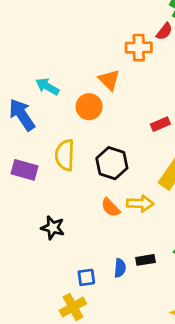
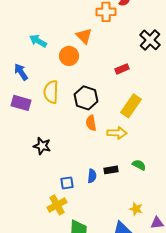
blue arrow: (22, 115) -> (21, 72), moved, size x0.7
yellow arrow: (140, 203) -> (117, 133), moved
orange semicircle: (111, 207) -> (91, 123), moved, turned 35

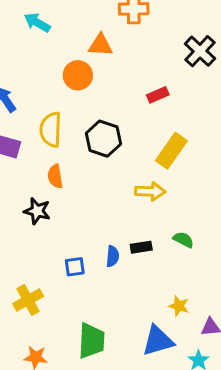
orange triangle: (84, 36) -> (100, 45), turned -42
cyan arrow: (38, 41) -> (37, 23), moved
orange semicircle: (91, 123) -> (55, 176), moved
yellow cross: (57, 205) -> (28, 300), moved

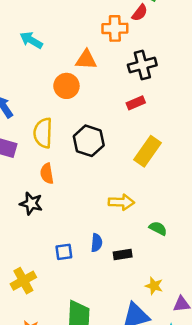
black cross: (200, 51) -> (142, 65), moved, turned 32
yellow arrow: (150, 191) -> (121, 202), moved
black rectangle: (141, 247) -> (123, 254), moved

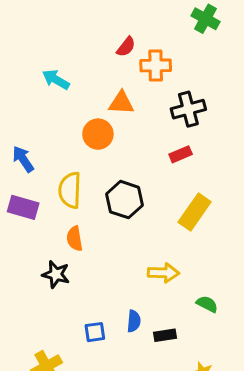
red semicircle: (140, 13) -> (126, 47), moved

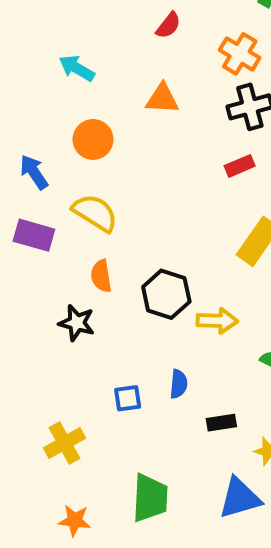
orange cross: (156, 65) -> (240, 54), moved, turned 32
orange circle: (98, 134) -> (93, 139), moved
yellow semicircle: (70, 190) -> (95, 213), turned 120
black hexagon: (124, 200) -> (166, 294), moved
black rectangle: (165, 335) -> (221, 423), moved

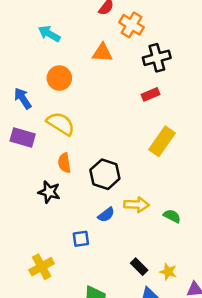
orange cross: (240, 54) -> (132, 25), moved
yellow arrow: (217, 321) -> (137, 205), moved
blue semicircle: (179, 384) -> (106, 215), moved, turned 48
black rectangle: (221, 423) -> (139, 267), moved, turned 54

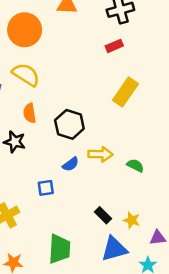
orange circle: (59, 78) -> (25, 30), size x1.4

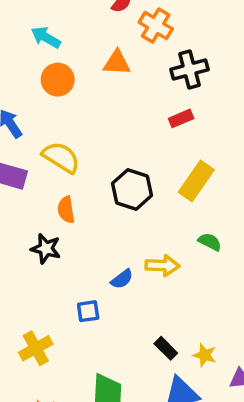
orange circle: (25, 30) -> (58, 80), moved, size x0.7
black hexagon: (69, 124) -> (132, 189), moved
green semicircle: (135, 165) -> (210, 242), moved

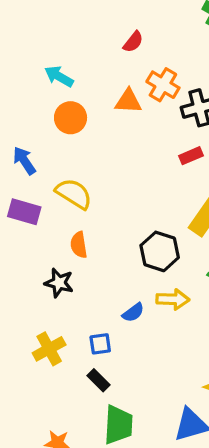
orange cross: (156, 26) -> (163, 85), moved
black hexagon: (132, 189) -> (160, 251), moved
yellow cross: (36, 348) -> (49, 349), moved
black rectangle: (166, 348) -> (99, 380), moved

